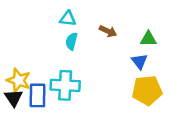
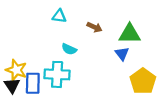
green triangle: (148, 39) -> (130, 34), size x1.5
cyan semicircle: (72, 41) -> (69, 49), moved, turned -80
yellow pentagon: (147, 90) -> (143, 81), moved, turned -30

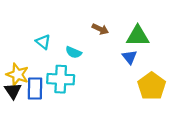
cyan triangle: (59, 16) -> (43, 42), moved, turned 32

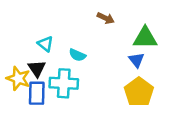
brown arrow: (100, 29) -> (106, 18), moved
yellow pentagon: (152, 86) -> (139, 92), moved
black triangle: (13, 91) -> (37, 69), moved

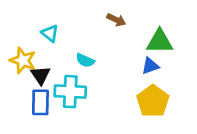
cyan triangle: (45, 44) -> (50, 33), moved
blue triangle: (136, 60) -> (150, 66), turned 49
yellow star: (18, 78) -> (23, 60), moved

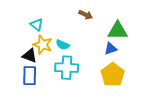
yellow star: (23, 60) -> (43, 45), moved
black triangle: (40, 75) -> (30, 56), turned -35
cyan cross: (70, 92) -> (67, 68), moved

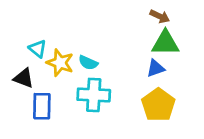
brown arrow: (86, 15) -> (160, 16), moved
cyan triangle: (37, 25) -> (38, 49), moved
black triangle: (30, 56) -> (24, 78), moved

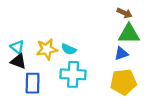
cyan triangle: (38, 49) -> (17, 47), moved
yellow star: (60, 63) -> (47, 49), turned -30
yellow pentagon: (158, 105) -> (123, 82), turned 30

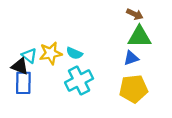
cyan triangle: (17, 47) -> (29, 56), moved
cyan cross: (73, 74) -> (79, 80), turned -30
blue rectangle: (33, 83) -> (23, 83), moved

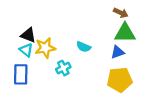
cyan semicircle: (74, 53) -> (84, 47), moved
black triangle: (20, 66) -> (28, 35), moved
cyan cross: (79, 80) -> (63, 68), moved, size x0.6

